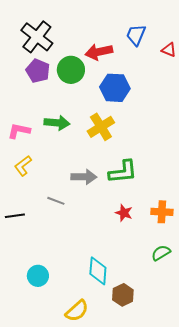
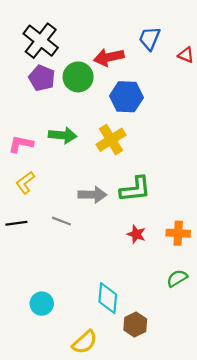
black line: (15, 216) -> (16, 223), moved

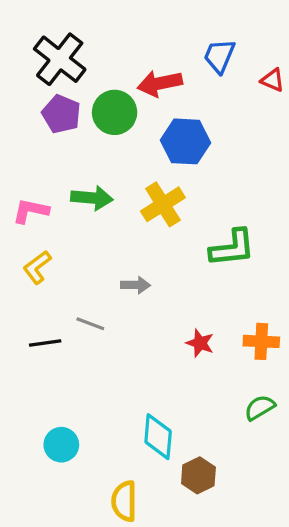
green L-shape: (135, 189) -> (232, 248), moved
gray arrow: (92, 195) -> (135, 285), size x0.7
black line: (16, 223) -> (45, 343), moved
yellow semicircle: (85, 342) -> (124, 501), turned 132

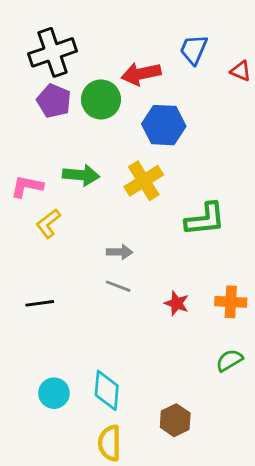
black cross: (60, 59) -> (53, 52), turned 33
yellow L-shape: (37, 267) -> (48, 223), moved
gray line: (90, 324) -> (118, 286), moved
cyan diamond: (158, 437) -> (107, 390), moved

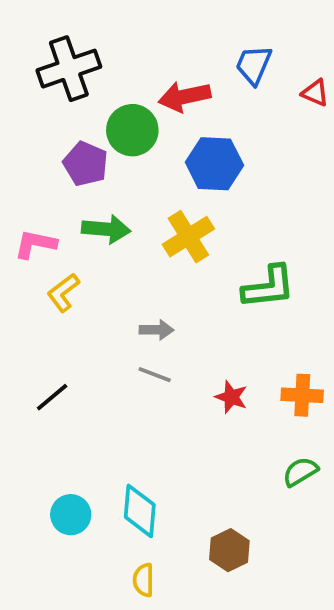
purple pentagon: (54, 101) -> (86, 164), moved
black line: (40, 303) -> (52, 397), turned -32
yellow semicircle: (110, 443) -> (144, 580), size x0.7

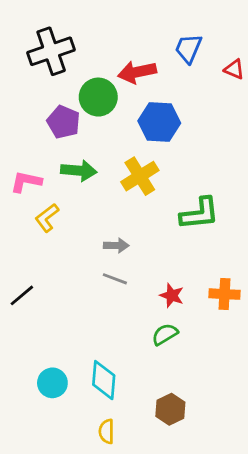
black line: (52, 397) -> (22, 295), moved
green semicircle: (300, 472) -> (165, 334), moved

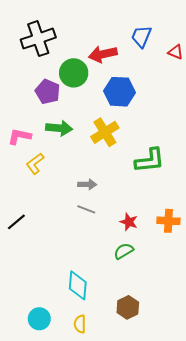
cyan circle: (52, 383) -> (39, 319), moved

